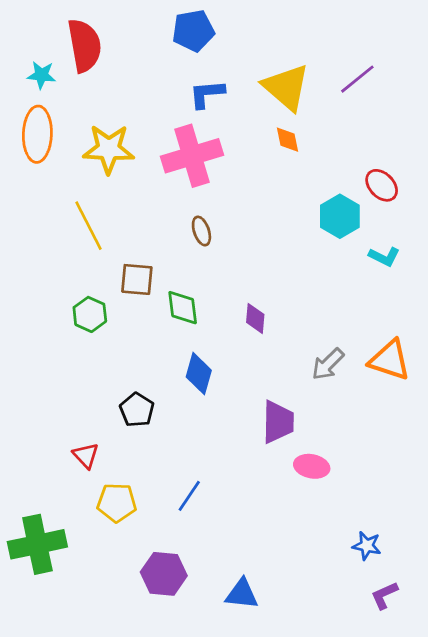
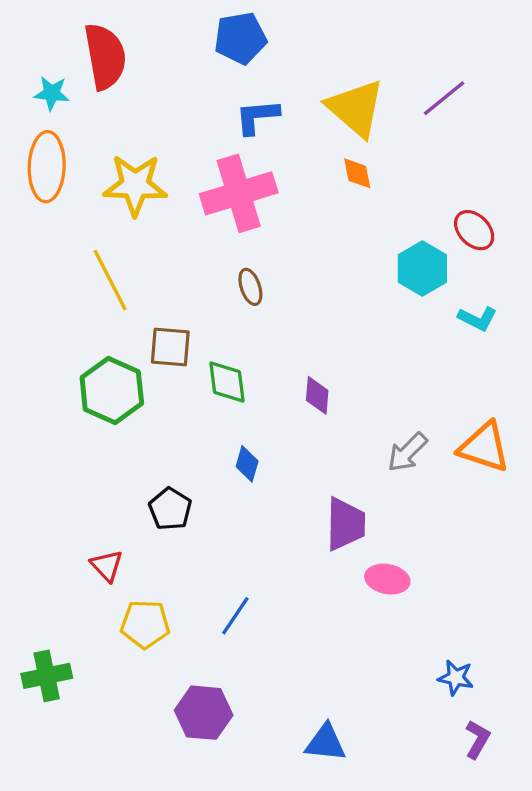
green hexagon: (90, 314) -> (112, 390), size x1.5
blue diamond: (199, 374) -> (247, 464), size x0.7
green cross: (37, 544) -> (47, 676), size x0.7
blue triangle: (242, 594) -> (326, 743), moved
purple L-shape: (384, 595) -> (477, 739), turned 144

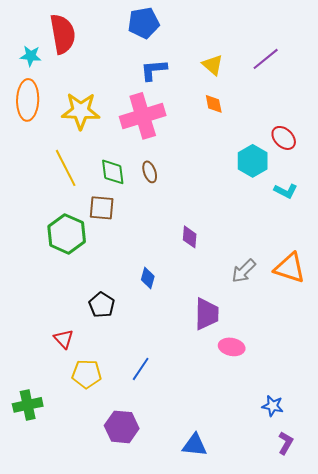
yellow triangle: (356, 108) -> (213, 65), size x0.6
green diamond: (227, 382) -> (113, 172), moved

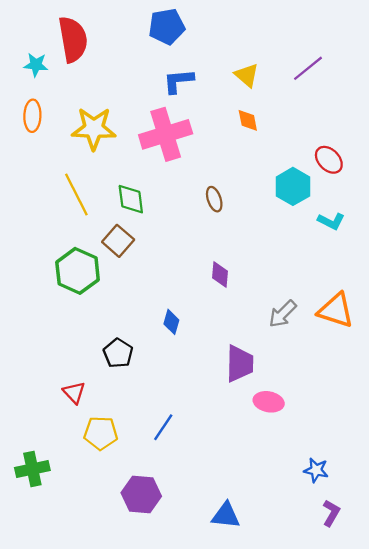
orange ellipse: (28, 100) -> (32, 116), size x0.7
brown ellipse: (150, 172) -> (214, 199), moved
brown square: (102, 208) -> (118, 241), turned 36

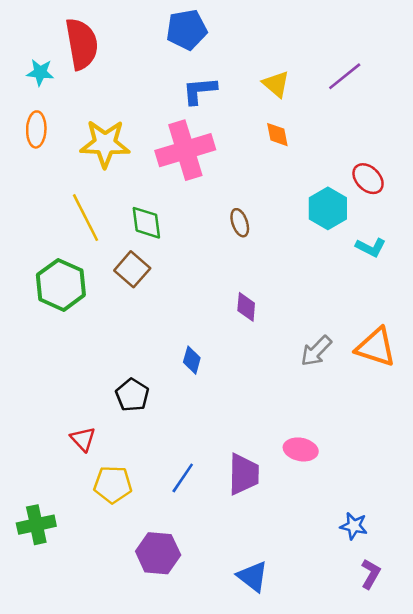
green hexagon: (78, 271) -> (61, 285), moved
purple trapezoid: (240, 364) -> (244, 474), moved
blue triangle: (226, 515) -> (253, 576), turned 32

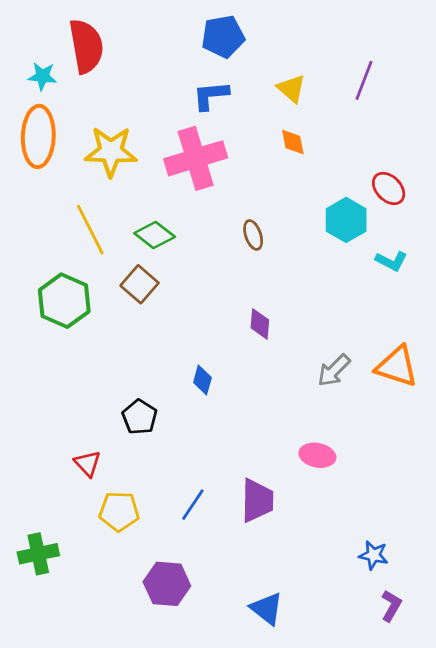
blue pentagon: (187, 30) -> (223, 37), moved
purple line: (345, 76) -> (364, 80), turned -30
orange ellipse: (36, 129) -> (38, 136), size x1.6
green diamond: (146, 223) -> (155, 235), turned -45
pink ellipse: (301, 449) -> (317, 455), moved

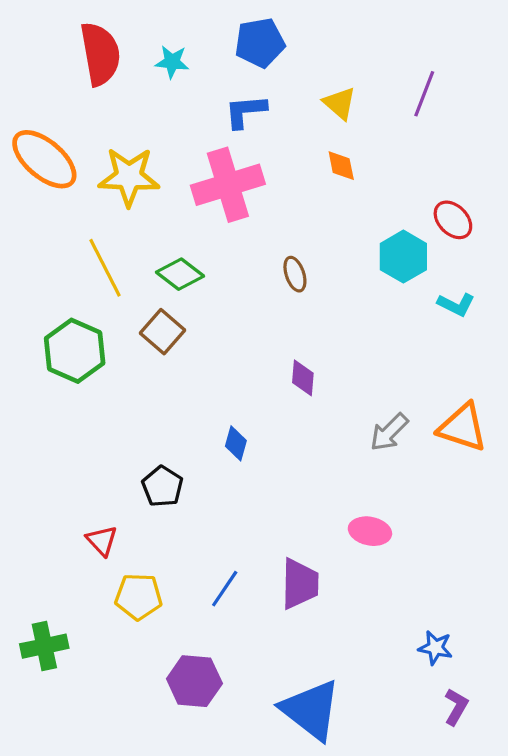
cyan star: (42, 76) -> (172, 62), moved
orange ellipse: (38, 136) -> (44, 159), turned -52
blue triangle: (267, 609) -> (311, 710), size x1.6

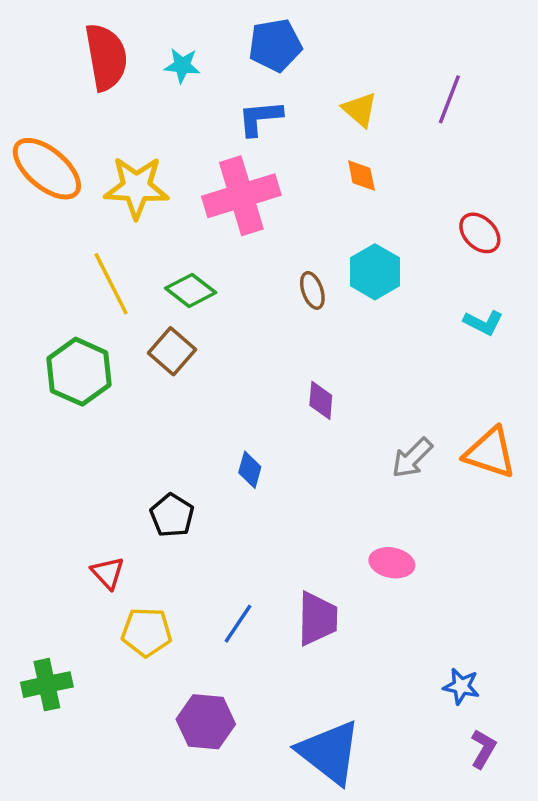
cyan hexagon: (403, 257) -> (375, 272), moved

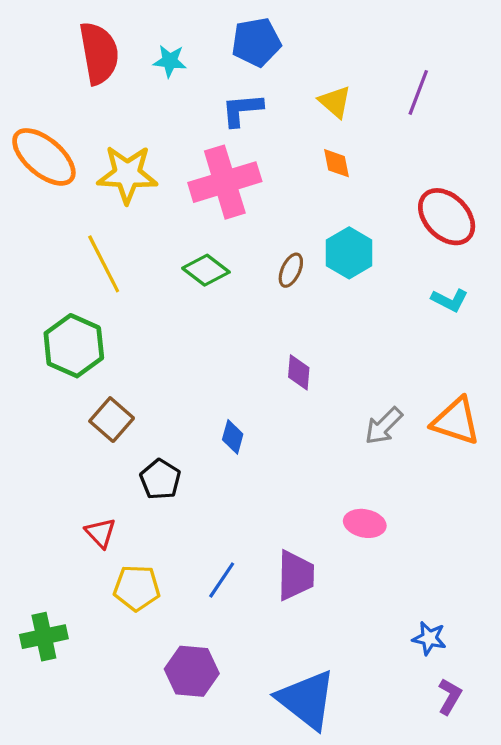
red ellipse: (480, 233) -> (447, 217), size x1.5
green diamond: (191, 290) -> (206, 270), moved
brown ellipse: (312, 290) -> (291, 270), turned 44
brown square: (172, 351) -> (112, 420), moved

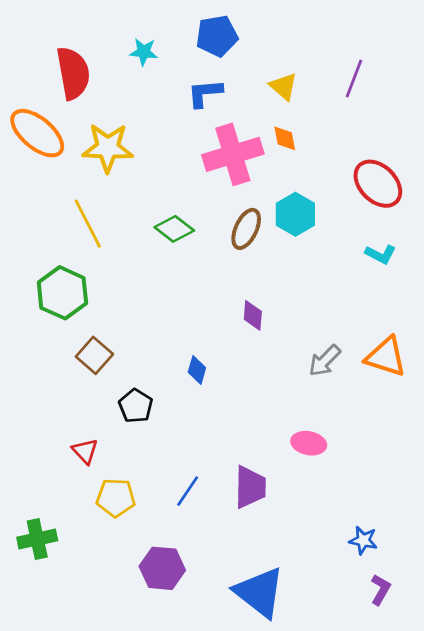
red semicircle: (99, 53) -> (73, 73), moved
pink cross: (225, 182) -> (233, 154), moved
brown ellipse: (291, 270) -> (246, 229), size x1.4

